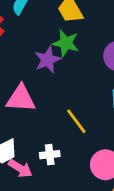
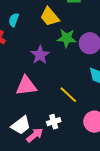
green star: (66, 43) -> (67, 38), moved
pink arrow: (20, 168) -> (35, 135), turned -60

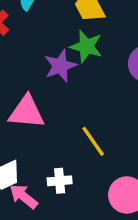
green star: (67, 38) -> (86, 46), moved
pink arrow: (35, 135) -> (24, 196), turned -114

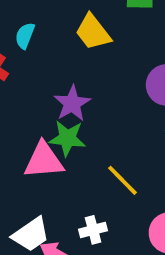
green star: (86, 46) -> (67, 138), moved

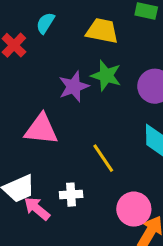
yellow trapezoid: (93, 32) -> (102, 31), turned 128
green star: (67, 138) -> (106, 76), moved

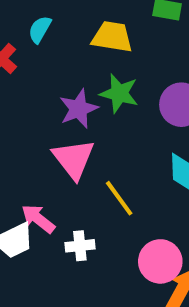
pink triangle: (41, 129) -> (74, 159), moved, turned 48
pink arrow: (37, 209) -> (38, 219), moved

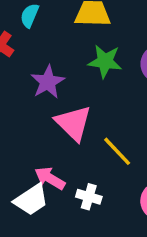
purple star: (79, 109) -> (48, 82), moved
white cross: (80, 246) -> (89, 197), turned 30

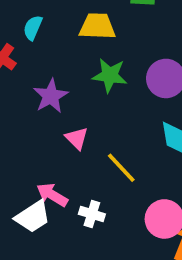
pink triangle: (73, 123) -> (77, 138), size x0.6

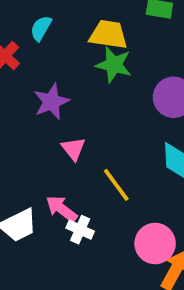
green star: (110, 75) -> (114, 65), moved
pink arrow: (52, 195) -> (62, 209), moved

